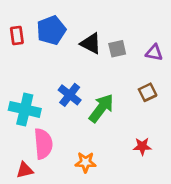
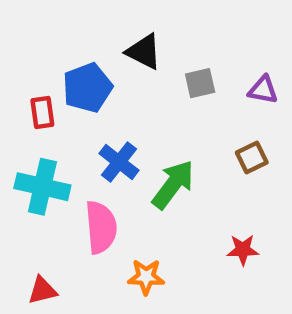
blue pentagon: (51, 30) -> (87, 88), moved
red rectangle: (17, 36) -> (42, 112), moved
black triangle: (91, 43) -> (144, 52), moved
pink semicircle: (43, 144) -> (101, 227), moved

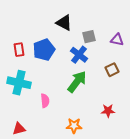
blue pentagon: (87, 88) -> (44, 50), moved
blue cross: (119, 162) -> (79, 55), moved
pink semicircle: (101, 227) -> (45, 101), size x0.6
orange star: (146, 277) -> (74, 126), moved

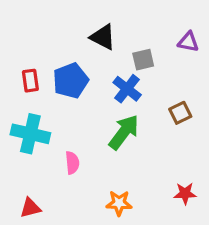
purple triangle: (117, 40) -> (188, 42), moved
red star: (108, 111) -> (185, 193), moved

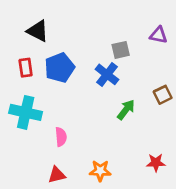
black triangle: (103, 37) -> (38, 31), moved
brown square: (180, 113) -> (163, 95), moved
green arrow: (124, 132) -> (126, 110), moved, size x0.7
red triangle: (30, 208) -> (57, 175), moved

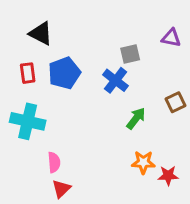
pink semicircle: (61, 137) -> (54, 162), moved
orange star: (100, 171) -> (143, 162), moved
red triangle: (57, 175) -> (61, 189), turned -30

